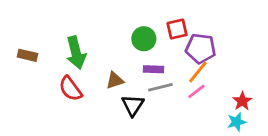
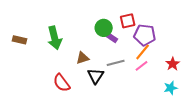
purple rectangle: (154, 69) -> (111, 37), moved, turned 32
red semicircle: (70, 89) -> (62, 83), moved
red star: (242, 101) -> (173, 64), moved

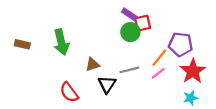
green circle: (104, 28) -> (130, 32), moved
purple pentagon: (145, 35) -> (181, 44), moved
purple rectangle: (111, 37) -> (129, 14), moved
red star: (173, 64) -> (193, 71), size x1.6

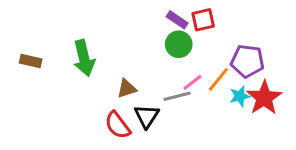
red square: (143, 23) -> (203, 20), moved
pink line: (158, 73) -> (192, 82), moved
red semicircle: (69, 92) -> (118, 125), moved
cyan star: (191, 98) -> (240, 96), moved

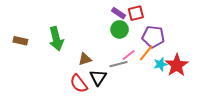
purple pentagon: (247, 61) -> (153, 37), moved

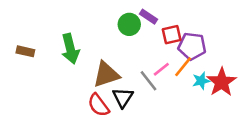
red square: (136, 13) -> (172, 35), moved
green circle: (120, 29) -> (129, 24), moved
brown triangle: (85, 59) -> (106, 74), size x1.6
gray line: (119, 64) -> (148, 81), turned 66

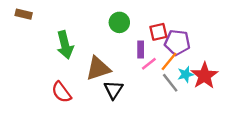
purple rectangle: (148, 17) -> (141, 50), moved, turned 56
brown rectangle: (25, 51) -> (24, 14), moved
gray line: (148, 81) -> (170, 83), moved
red semicircle: (98, 105) -> (61, 92), moved

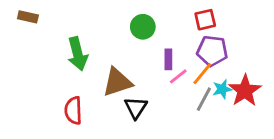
red square: (158, 32) -> (205, 20), moved
gray line: (170, 83) -> (204, 99), turned 66
red semicircle: (61, 92) -> (73, 110), turned 35

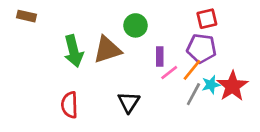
red square: (205, 20) -> (207, 19), moved
brown triangle: (117, 82) -> (107, 50), moved

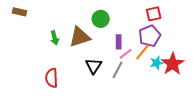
purple pentagon: (201, 48) -> (150, 36), turned -30
green arrow: (74, 51) -> (55, 38), size x0.6
gray line: (193, 94) -> (118, 70), moved
black triangle: (129, 102) -> (94, 66), moved

